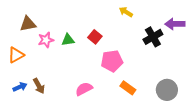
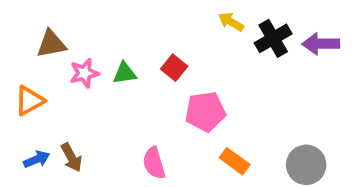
black cross: (153, 37) -> (273, 38), moved
pink semicircle: (84, 89) -> (154, 163), turned -78

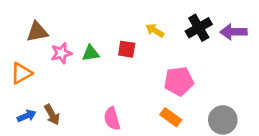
yellow arrow: (231, 22) -> (155, 30), moved
red square: (174, 68) -> (127, 49), turned -30
pink pentagon: (205, 112) -> (179, 81), moved

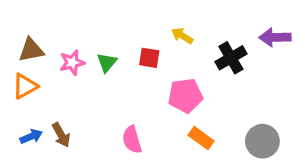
black cross: (199, 28) -> (231, 58), moved
brown triangle: (37, 32) -> (31, 50), moved
green triangle: (91, 53) -> (107, 63), turned -42
pink pentagon: (179, 81) -> (185, 96), moved

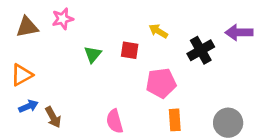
brown triangle: (31, 50) -> (27, 27), moved
pink star: (72, 63) -> (63, 19), moved
blue arrow: (31, 136) -> (28, 106), moved
orange rectangle: (201, 138) -> (175, 120), turned 50

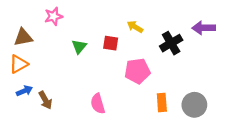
brown triangle: (27, 27) -> (23, 37), moved
orange rectangle: (175, 120) -> (162, 102), moved

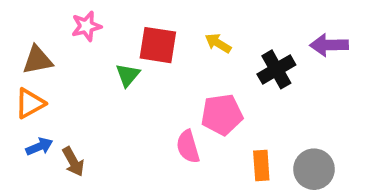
red square: (111, 43) -> (158, 45), moved, size x1.5
pink semicircle: (98, 104) -> (188, 147), moved

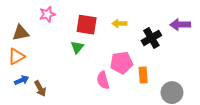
yellow arrow: (218, 43) -> (119, 24), turned -32
green triangle: (128, 75) -> (77, 47), moved
orange rectangle: (261, 165) -> (143, 75), moved

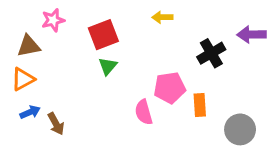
pink star: (47, 14) -> (53, 20), moved
yellow arrow: (119, 24) -> (162, 17), moved
red square: (87, 25) -> (103, 35), moved, turned -30

